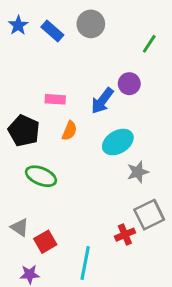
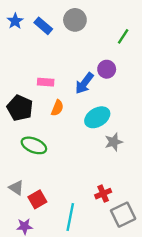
gray square: (149, 215) -> (123, 215), moved

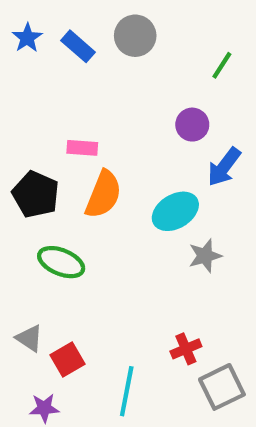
blue arrow: (84, 83) -> (224, 167), moved
orange semicircle: (57, 108) -> (103, 194), size x1.6

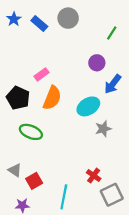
pink rectangle: (82, 148) -> (41, 74), turned -40
red cross: (186, 349) -> (94, 176), turned -32

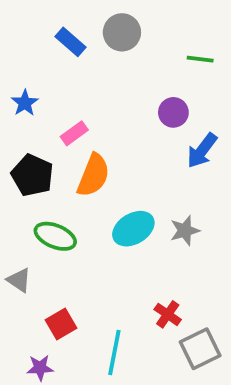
blue star: (14, 19) -> (25, 103), moved
green line: (112, 33) -> (200, 59), turned 64
cyan ellipse: (88, 106) -> (133, 229), moved
gray triangle: (15, 170) -> (19, 280), moved

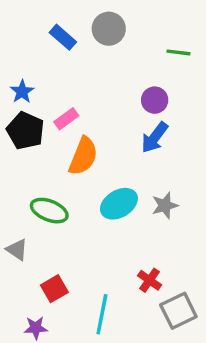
blue arrow: (202, 151) -> (155, 137), moved
black pentagon: (32, 175) -> (25, 131), moved

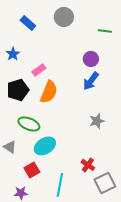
blue rectangle: (63, 37) -> (28, 23), moved
black pentagon: (25, 131) -> (18, 90), moved, turned 30
cyan ellipse: (119, 204) -> (45, 146), moved

